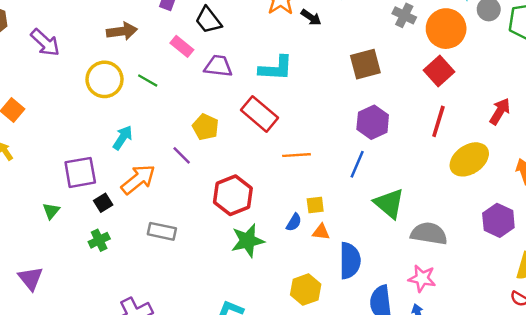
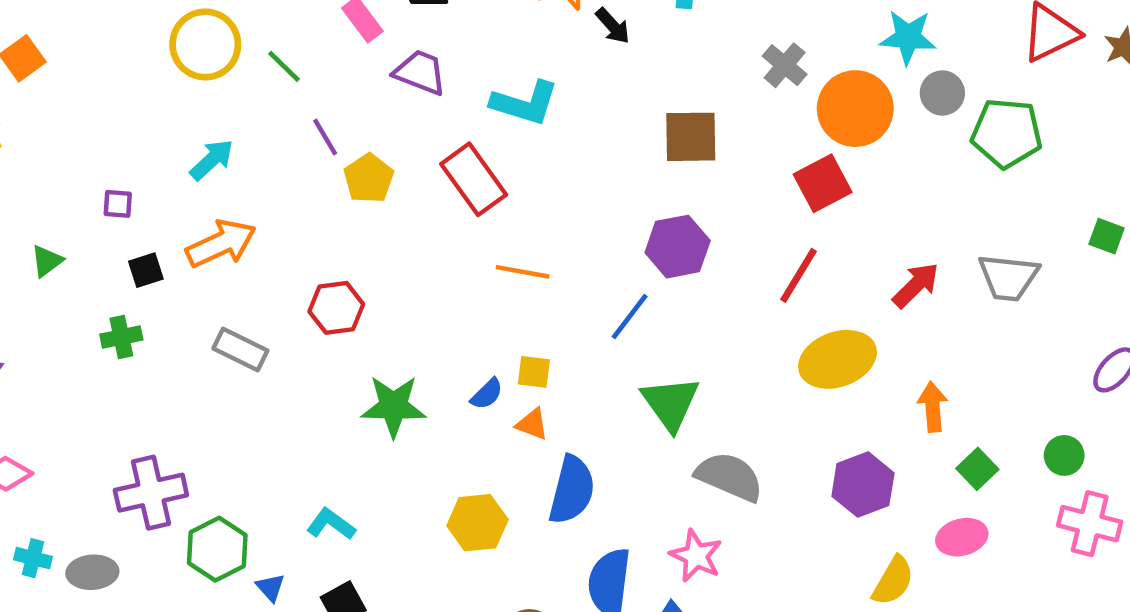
purple line: (182, 155) -> (325, 137), moved
purple square: (80, 172) -> (118, 204), size x0.5
red hexagon: (233, 195) -> (336, 308), moved, size x0.7

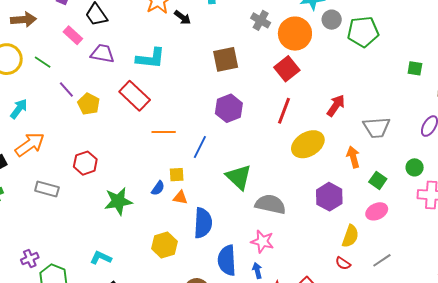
gray trapezoid: (1008, 277) -> (376, 127), moved
blue line: (630, 317) -> (200, 147), moved
purple cross: (151, 493) -> (30, 259), moved, size x0.6

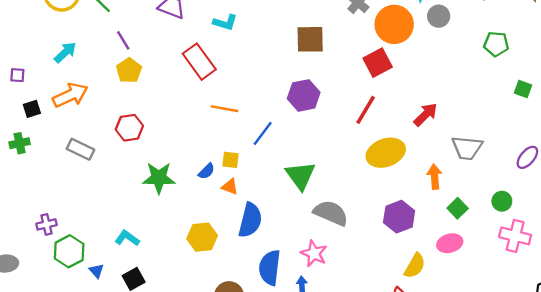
green pentagon: (363, 32) -> (496, 44), moved, size x0.7
cyan L-shape: (151, 58) -> (225, 22), size x0.7
yellow pentagon: (89, 104) -> (129, 70), moved

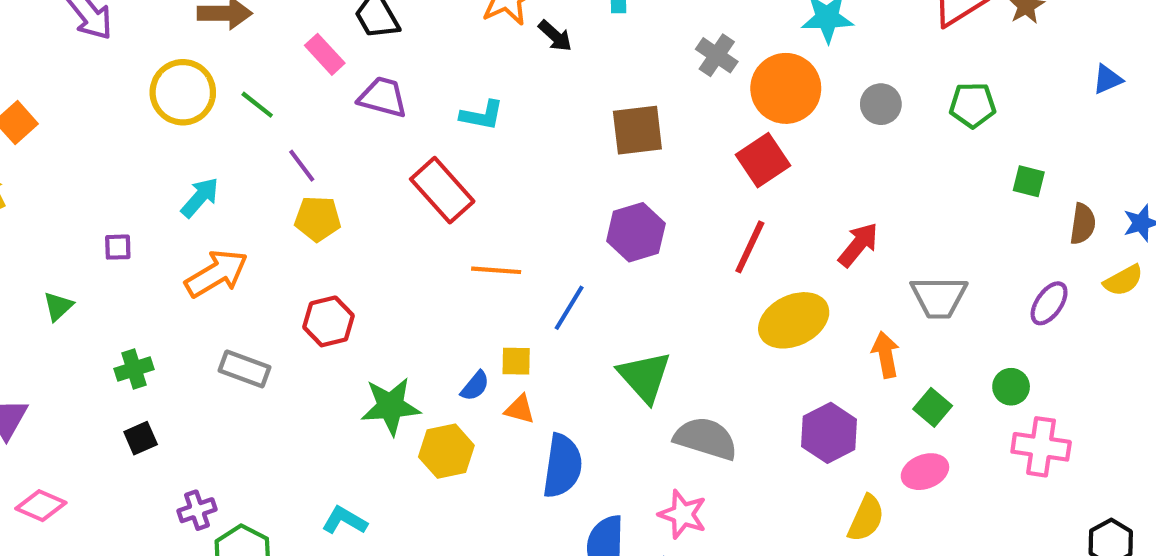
gray circle: (439, 16) -> (881, 104), moved
yellow pentagon: (129, 70) -> (318, 219), turned -30
black square: (32, 109) -> (141, 438), moved
yellow hexagon: (202, 237) -> (446, 451), moved

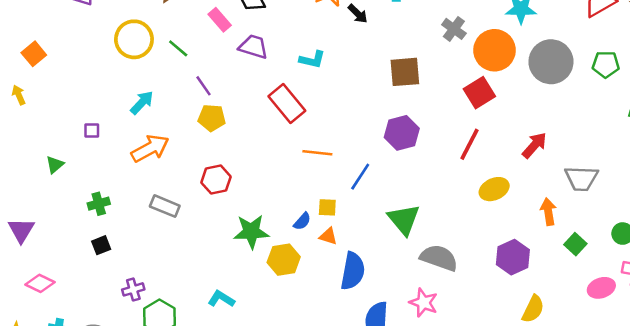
gray circle: (881, 104) -> (551, 62), size x1.8
yellow ellipse: (794, 320) -> (494, 189), size x0.7
pink ellipse: (925, 472) -> (601, 288), moved

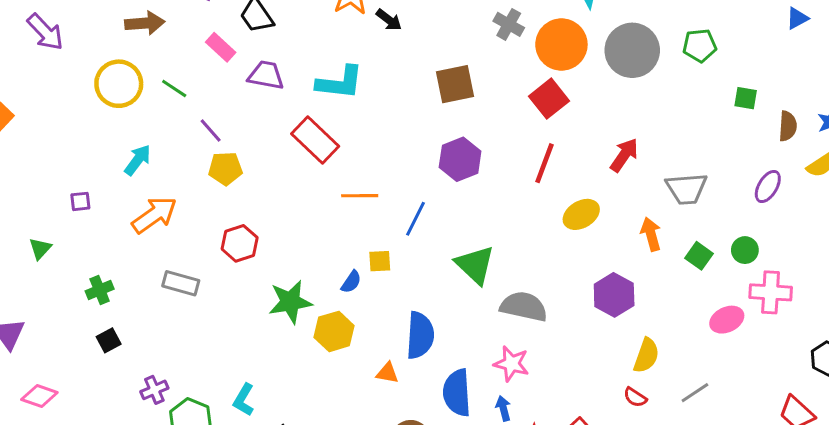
cyan L-shape: (312, 60) -> (340, 83), size x1.5
orange triangle: (328, 236) -> (387, 373), moved
green square: (575, 244) -> (699, 256), moved
cyan L-shape: (221, 299) -> (244, 400), moved, turned -85

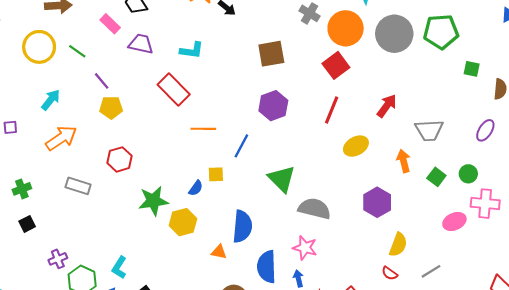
green pentagon: (700, 45) -> (441, 32), size x1.5
cyan L-shape: (340, 83) -> (192, 50), size x0.7

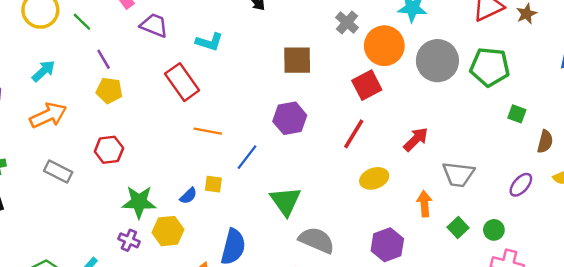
purple cross: (58, 259) -> (129, 240), moved, turned 36

